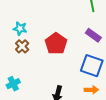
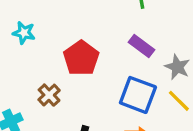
brown cross: (22, 46) -> (49, 95), moved

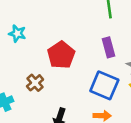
purple rectangle: (142, 46) -> (109, 47), turned 36

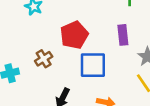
blue square: (104, 85) -> (93, 65), moved, turned -32

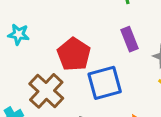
brown cross: (44, 59) -> (46, 91), size x1.6

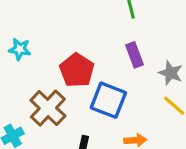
blue square: (105, 83) -> (108, 100), turned 36

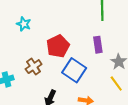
brown cross: (48, 108) -> (34, 67), size x0.7

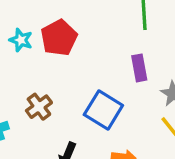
red pentagon: (58, 46) -> (59, 38), moved

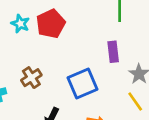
blue square: (103, 110) -> (82, 83), turned 32

